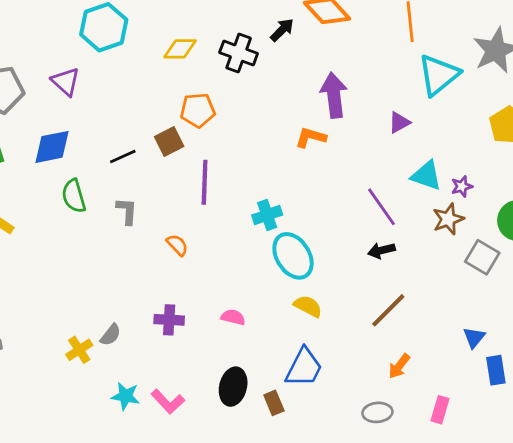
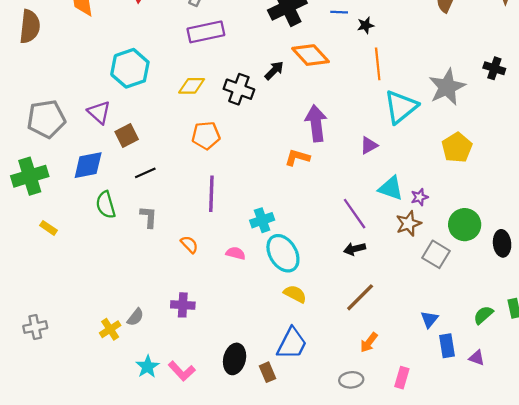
brown square: (169, 142) -> (127, 135), moved
pink semicircle: (233, 317) -> (236, 253), moved
cyan star: (126, 396) -> (148, 367), turned 30

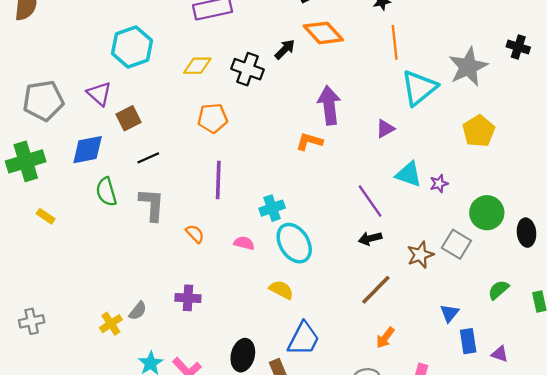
gray L-shape: (149, 217) -> (152, 205), size x1.4
brown star: (408, 224) -> (420, 255), moved
yellow semicircle: (295, 294) -> (281, 290), moved
green semicircle: (483, 315) -> (498, 290), moved

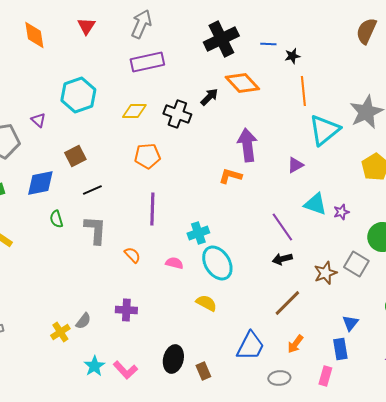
purple triangle: (99, 94) -> (38, 120), moved, size x0.7
green semicircle: (106, 192) -> (56, 219), size x0.7
blue trapezoid: (304, 339) -> (250, 346), moved
blue rectangle: (468, 341) -> (340, 349), moved

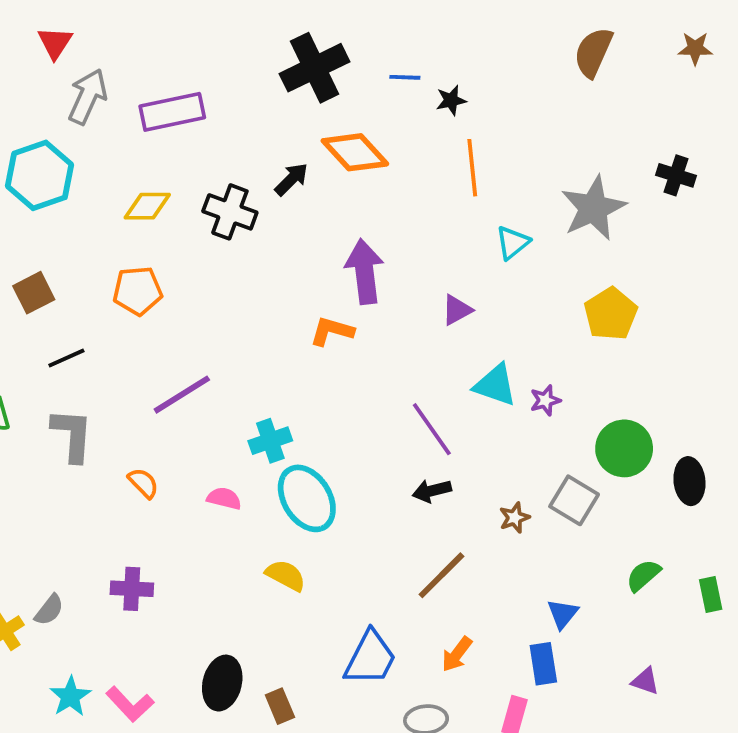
gray arrow: (141, 24) -> (88, 97), moved
cyan triangle: (324, 130) -> (513, 243), size x0.6
orange pentagon: (147, 156) -> (138, 291), moved
purple line: (152, 209) -> (182, 395), turned 56
brown star: (325, 273) -> (514, 518), size x0.7

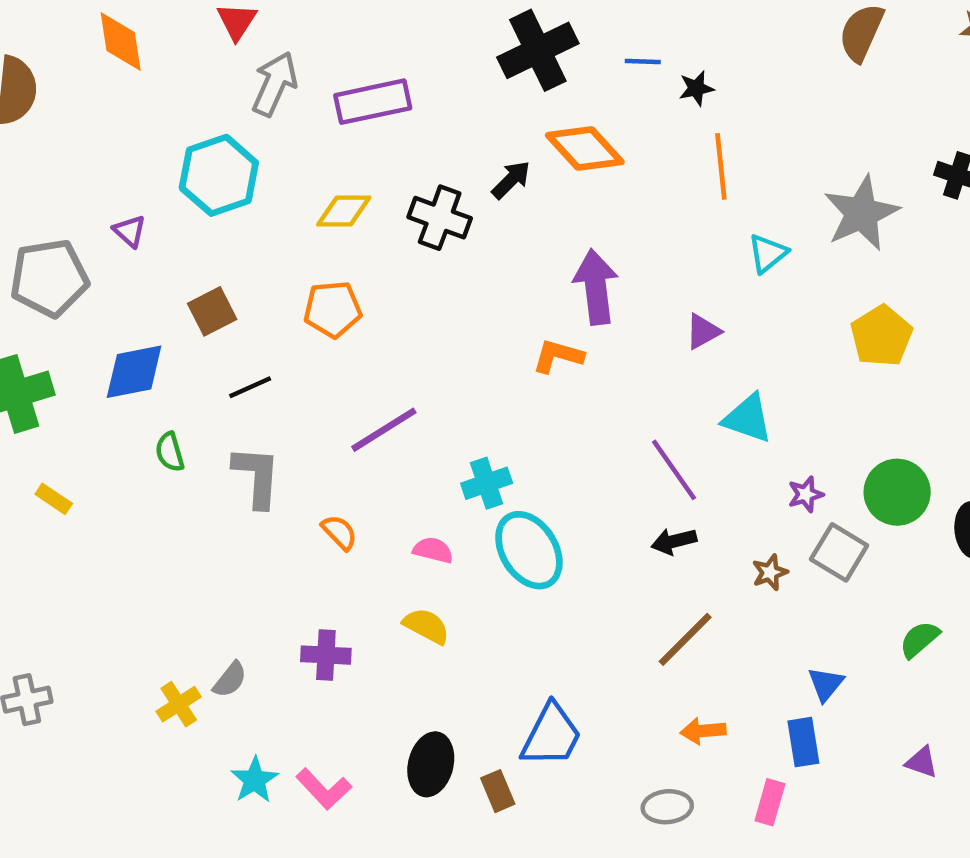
purple star: (545, 400) -> (806, 494), moved
yellow semicircle: (286, 575) -> (426, 626), moved
orange arrow: (457, 654) -> (703, 731), turned 48
blue trapezoid: (370, 658) -> (551, 735), moved

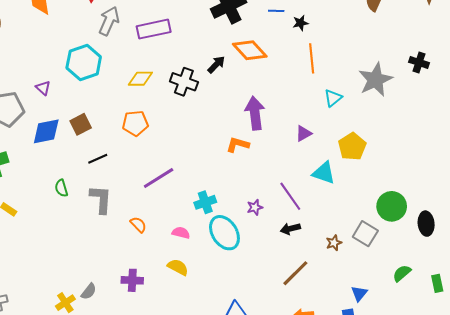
yellow pentagon: (881, 336) -> (352, 147), moved
blue diamond: (134, 372) -> (46, 131), moved
purple star: (806, 494) -> (255, 207), moved

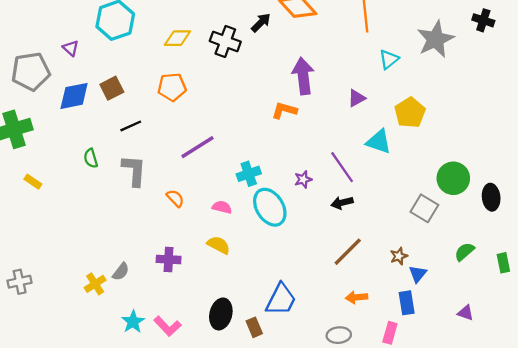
brown star: (334, 243) -> (399, 256), moved

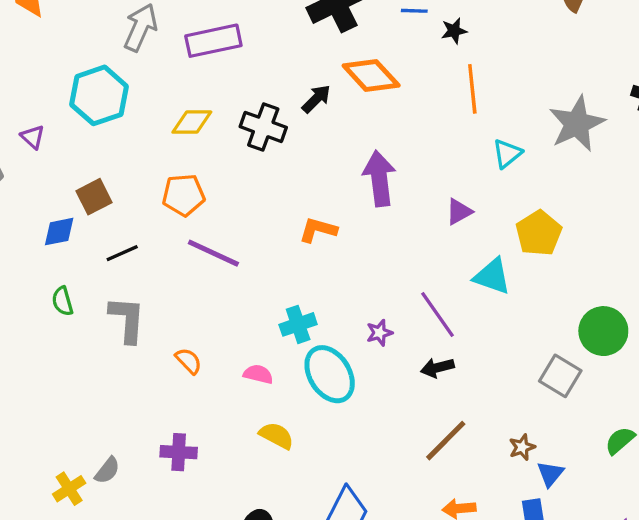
blue diamond: (74, 96) -> (59, 232), moved, size x0.7
orange L-shape: (284, 110) -> (318, 230), moved
purple line: (197, 147) -> (213, 253), moved, turned 57
yellow semicircle: (219, 245) -> (277, 436), moved

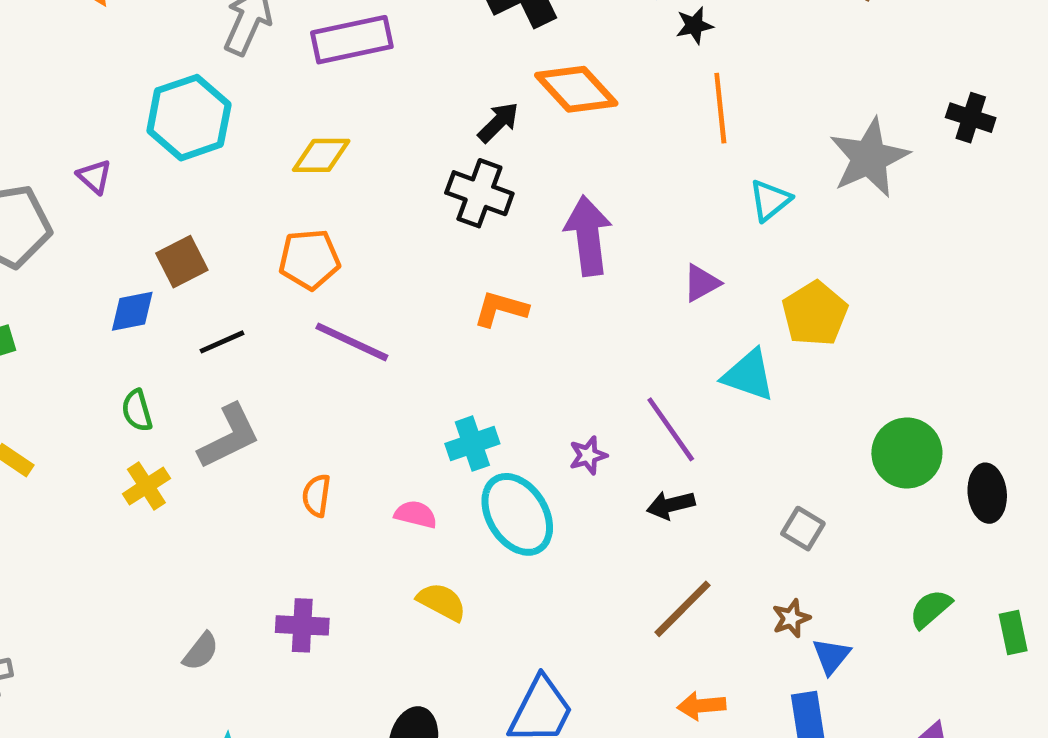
black cross: (263, 127) -> (479, 193), moved
gray L-shape: (127, 319) -> (229, 436), turned 60
orange semicircle: (189, 361) -> (316, 495), turned -128
gray square: (560, 376) -> (803, 529), moved, size x0.7
yellow cross: (69, 489) -> (146, 486), moved

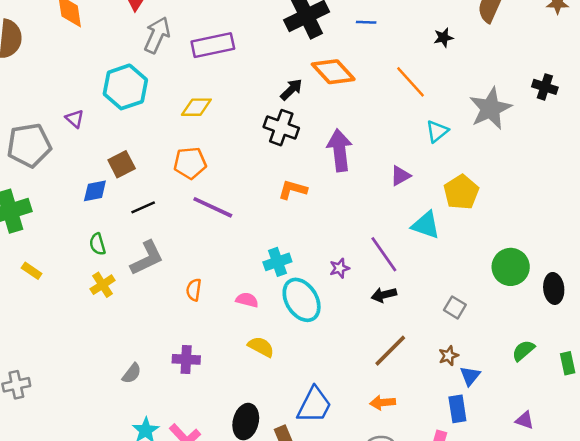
black star: (694, 25) -> (443, 38), moved
orange line: (720, 108) -> (411, 82), turned -36
orange arrow: (701, 706) -> (383, 403), moved

